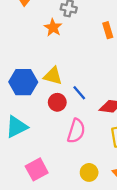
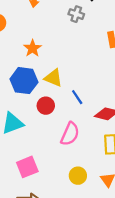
orange star: (53, 28) -> (33, 48), moved
red circle: (57, 102) -> (46, 106), moved

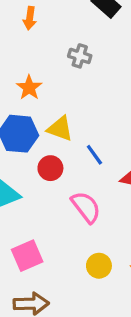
gray cross: (76, 14) -> (80, 56), moved
pink semicircle: (70, 134) -> (86, 207), turned -60

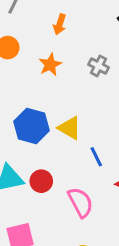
orange star: (29, 88) -> (50, 65), moved
red circle: (50, 168) -> (41, 181), moved

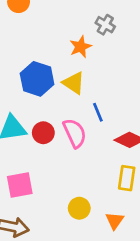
orange star: (50, 65) -> (80, 47), moved
pink semicircle: (80, 202) -> (75, 133), moved

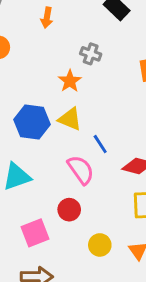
red circle: (43, 133) -> (69, 210), moved

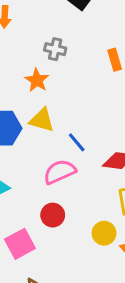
pink semicircle: (81, 170) -> (60, 172), turned -72
yellow circle: (100, 245) -> (104, 233), moved

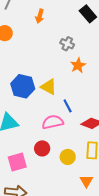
orange star: (37, 80) -> (78, 65), moved
yellow circle: (104, 233) -> (68, 157), moved

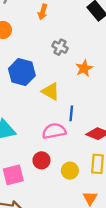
gray cross: (67, 44) -> (60, 47), moved
blue hexagon: (23, 86) -> (22, 72), moved
blue line: (68, 106) -> (71, 113), turned 32

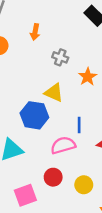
orange arrow: (43, 12) -> (35, 32), moved
blue hexagon: (22, 72) -> (34, 115), moved
yellow triangle: (51, 91) -> (54, 93), moved

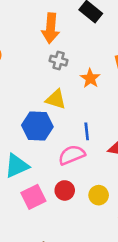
orange arrow: (35, 32) -> (51, 28), moved, size x1.6
pink square: (25, 195) -> (33, 197), moved

